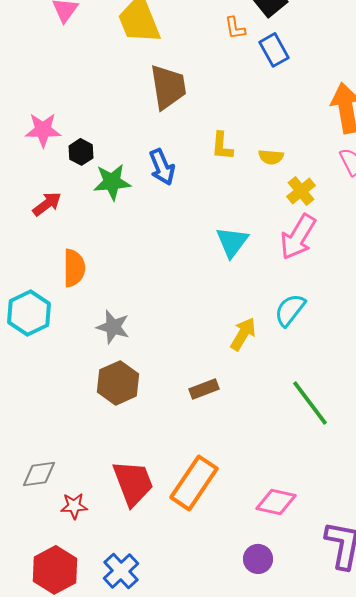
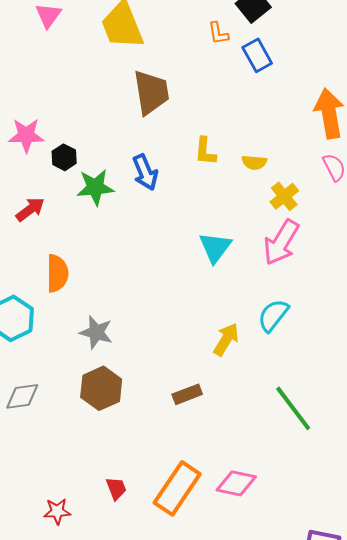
gray diamond: (39, 474) -> (22, 396), moved
red trapezoid: (133, 483) -> (116, 488), size x0.5
pink diamond: (276, 502) -> (236, 483), moved

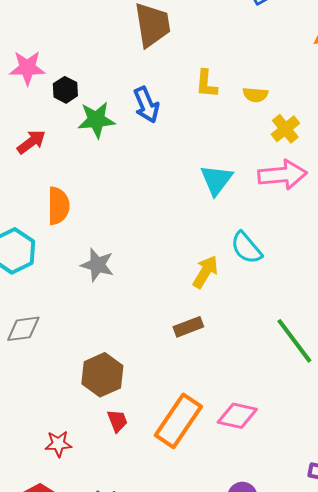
pink arrow: (281, 242) -> (282, 175), turned -126
cyan semicircle: (273, 315) -> (246, 248), moved, turned -78
yellow arrow: (226, 339) -> (205, 272), moved
brown hexagon: (101, 388) -> (102, 375), moved

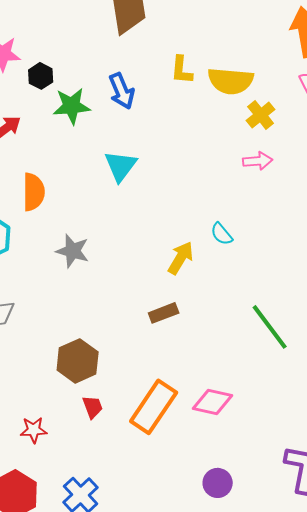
yellow semicircle: (255, 95) -> (231, 81), size x1.8
pink arrow: (282, 175) -> (258, 161), size x0.6
cyan triangle: (216, 180) -> (121, 166), moved
cyan semicircle: (246, 248) -> (222, 234), size x0.7

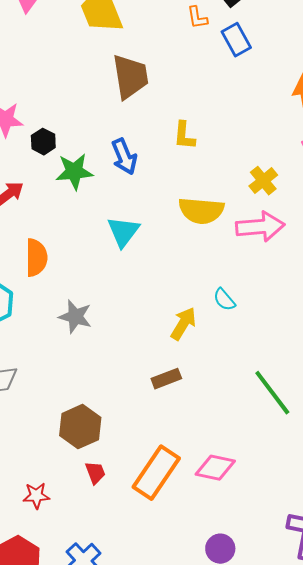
yellow semicircle: (231, 81) -> (201, 211), moved
pink arrow: (258, 161) -> (260, 227), size x1.6

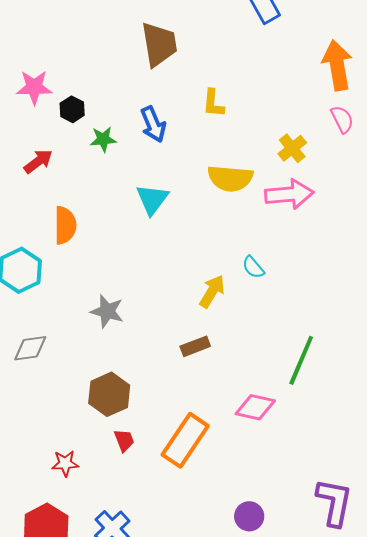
green star: (74, 172) -> (103, 139), size x0.7
gray star: (75, 317) -> (107, 311), moved
green line: (272, 393) -> (301, 360), turned 60
pink diamond: (215, 468) -> (255, 407), moved

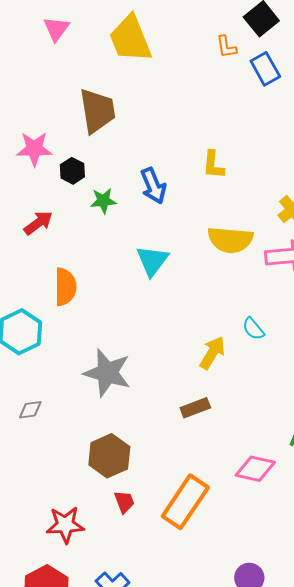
brown trapezoid: (159, 44) -> (97, 111), moved
gray star: (107, 311) -> (107, 373), size x1.4
gray diamond: (30, 348) -> (30, 410), size x0.7
red star: (65, 463) -> (65, 525), size x1.4

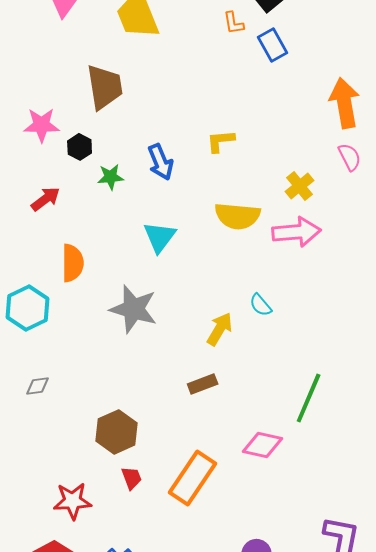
yellow L-shape: (213, 165) -> (221, 141), turned 80
gray star: (107, 373) -> (134, 309), moved

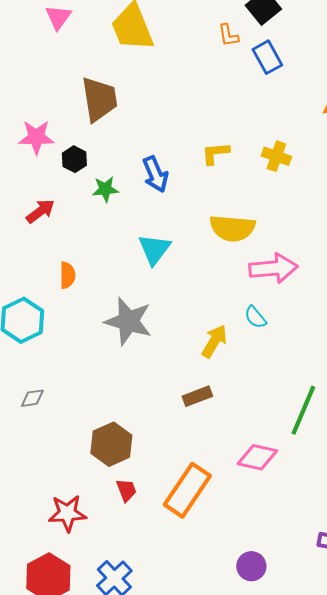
yellow cross: (300, 186) -> (276, 156), moved, turned -32
pink arrow: (297, 232) -> (273, 268), moved
orange semicircle: (73, 263) -> (67, 275), size x0.7

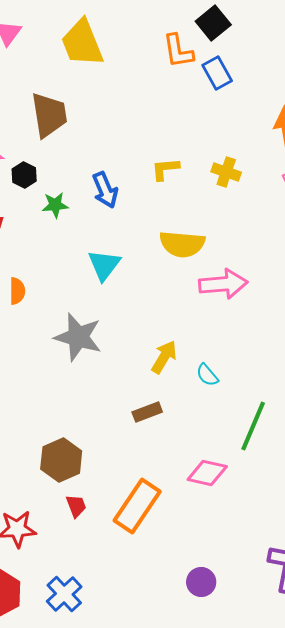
orange L-shape: (228, 35) -> (178, 51), size x1.5
cyan semicircle: (255, 317) -> (207, 375), moved

